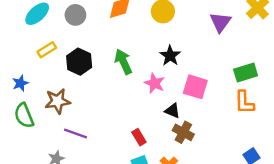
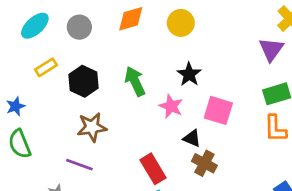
purple triangle: (220, 22) -> (271, 49), moved
brown star: (57, 101) -> (92, 127), moved
red rectangle: (139, 137) -> (153, 169), size x1.5

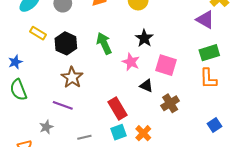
purple triangle: (271, 49) -> (205, 20), turned -36
yellow rectangle: (46, 67) -> (38, 33), turned 63
brown star: (92, 127) -> (72, 77), turned -30
brown cross: (204, 163) -> (170, 103), moved, turned 30

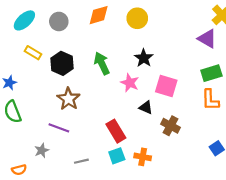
brown cross: (170, 103) -> (171, 126), turned -30
orange cross: (143, 133) -> (143, 157), turned -35

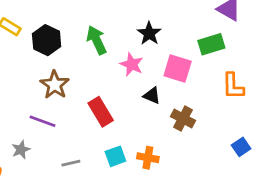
green rectangle: (211, 73) -> (211, 44), moved
red rectangle: (116, 131) -> (101, 112), moved

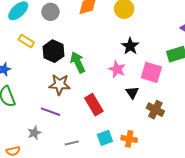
green arrow: (97, 40) -> (78, 62), moved
brown star: (55, 85) -> (60, 84), turned -30
black triangle: (152, 96) -> (132, 93), turned 32

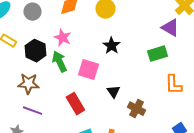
pink star: (117, 69) -> (62, 38), moved
pink square: (151, 72) -> (88, 70), moved
brown star: (60, 84) -> (28, 84), moved

